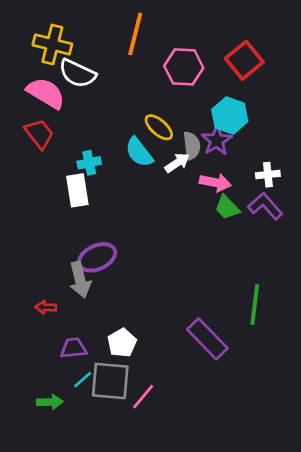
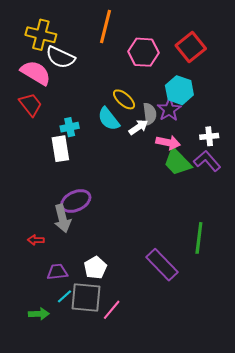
green trapezoid: (227, 207) -> (177, 162), size x1.4

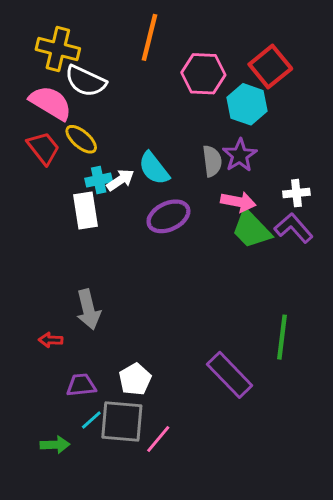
cyan hexagon: (179, 90) -> (247, 104), moved
yellow ellipse: (124, 99) -> (81, 139), moved
white arrow: (138, 127) -> (120, 180), moved
purple ellipse: (76, 201) -> (168, 216), moved

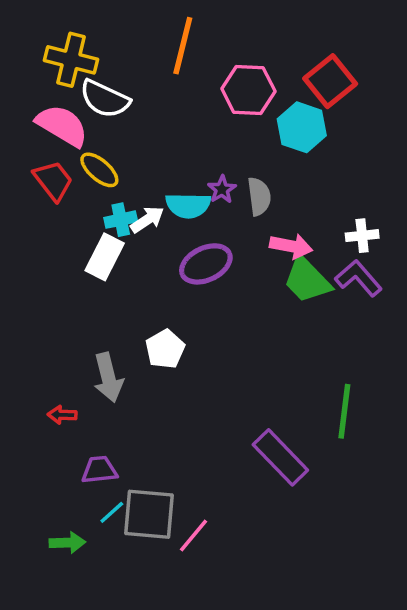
purple star: (240, 155) -> (222, 189), moved, size x0.7
cyan semicircle: (154, 168) -> (188, 205), turned -51
white rectangle: (86, 211) -> (105, 257), turned 36
white pentagon: (135, 379) -> (165, 349), moved

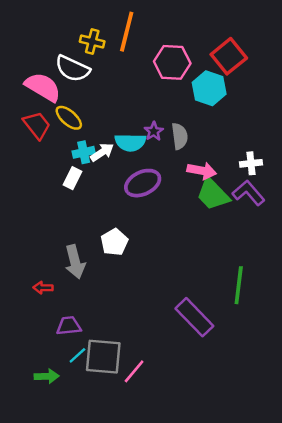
yellow cross: (71, 60) -> (92, 41), moved, size x0.7
white rectangle: (105, 257) -> (72, 178), size x0.7

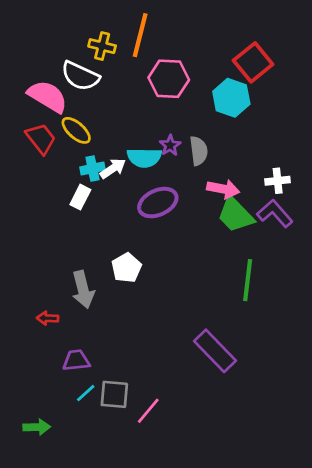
pink hexagon: (172, 62) -> (169, 79), moved
green line: (239, 285) -> (248, 280), moved
gray square: (103, 357) -> (114, 394), size x0.7
green arrow: (47, 376) -> (37, 427), moved

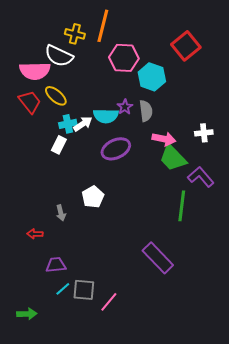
pink semicircle: (48, 96) -> (35, 71), turned 148
cyan hexagon: (231, 98) -> (152, 77), moved
purple L-shape: (275, 213) -> (201, 177), moved
gray arrow: (83, 290) -> (61, 213), size x0.6

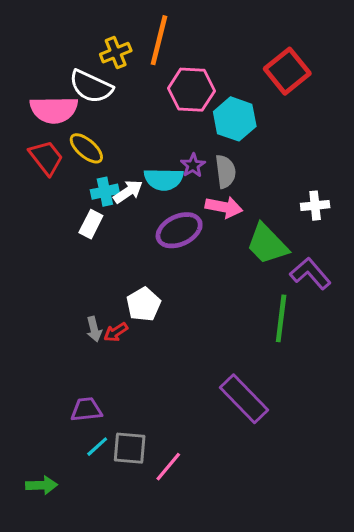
yellow cross: (75, 34) -> (116, 53), turned -36
pink arrow: (164, 139) -> (224, 207), moved
red arrow: (35, 234) -> (116, 332), moved, turned -35

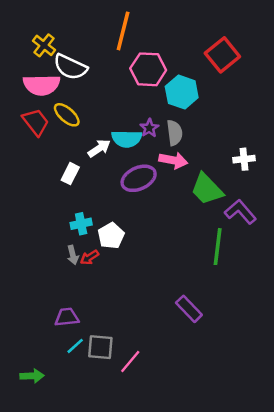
yellow cross: (116, 53) -> (44, 45), moved, turned -30
cyan cross: (105, 192) -> (81, 224), moved
purple rectangle: (244, 399) -> (189, 309), size x0.7

